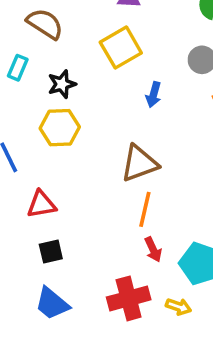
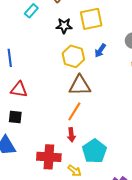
black star: (62, 84) -> (64, 26), moved
yellow hexagon: (60, 128) -> (73, 56), moved

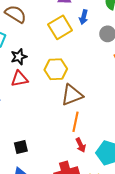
black star: (64, 26) -> (19, 57), moved
blue arrow: (100, 51) -> (84, 17), moved
red triangle: (19, 90) -> (20, 79), moved

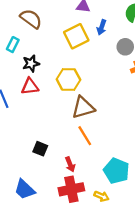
orange line: (75, 122) -> (85, 136), turned -48
red arrow: (81, 145) -> (70, 164), moved
black square: (21, 147) -> (40, 149), moved, turned 32

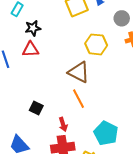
yellow hexagon: (68, 79) -> (96, 44), moved
brown triangle: (83, 108) -> (79, 72), turned 40

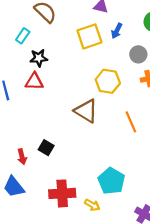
orange line: (79, 99) -> (131, 122), moved
black square: (36, 108) -> (46, 148), moved
red arrow: (63, 124) -> (22, 157), moved

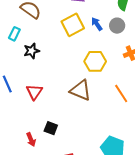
blue arrow: (117, 31) -> (97, 24), moved, turned 128
gray circle: (138, 54) -> (117, 26), moved
red triangle: (34, 81) -> (34, 92), moved, turned -48

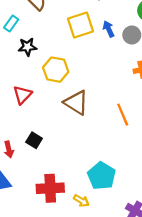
yellow hexagon: (95, 61) -> (56, 70), moved

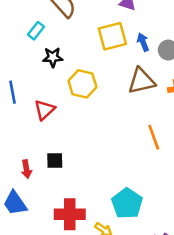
brown triangle: (76, 103) -> (141, 81), moved, turned -48
black square: (34, 140) -> (55, 160), turned -35

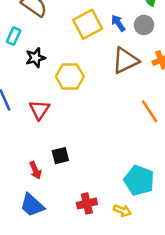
red cross: (70, 214) -> (87, 204), size x0.7

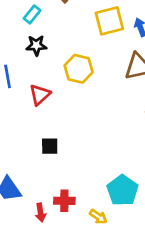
black star: (35, 58) -> (36, 45), moved
red arrow: (35, 170) -> (41, 213), moved

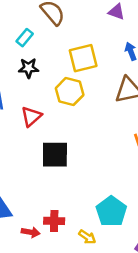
yellow square: (109, 21) -> (83, 58), moved
black square: (50, 146) -> (55, 155), moved, size x1.6
red arrow: (41, 213) -> (31, 232), turned -72

